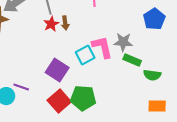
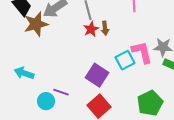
green pentagon: (83, 98) -> (150, 103), moved, turned -30

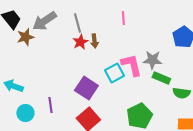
brown star: (36, 24) -> (25, 37), size x0.7
purple line: (61, 92) -> (50, 105), turned 63
cyan circle: (46, 101) -> (25, 113), moved

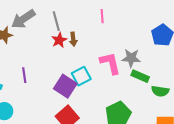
cyan square: (114, 73) -> (81, 76), moved
purple line: (50, 105) -> (24, 75), moved

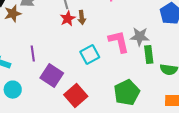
green rectangle: (140, 76) -> (149, 55), turned 60
purple square: (65, 86) -> (52, 76), moved

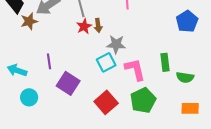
gray star: (140, 37) -> (116, 44), moved
pink L-shape: (119, 42) -> (135, 69), moved
red square: (76, 96) -> (106, 102), moved

